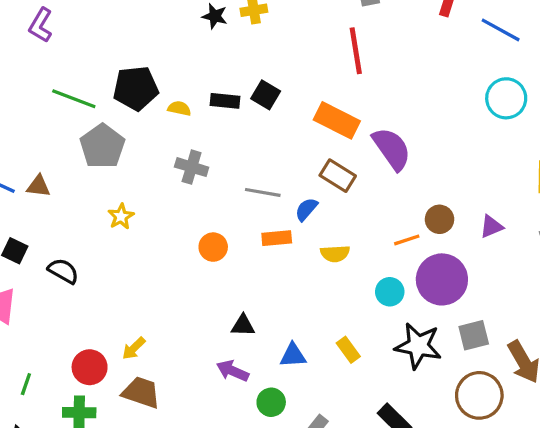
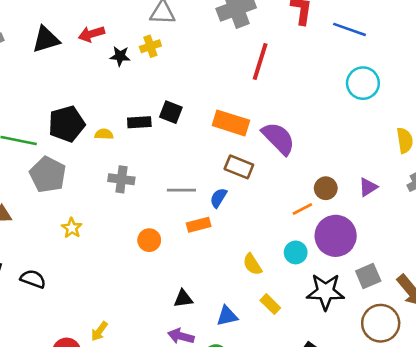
red line: (356, 51) -> (260, 61), moved, turned 36
yellow semicircle: (335, 254) -> (252, 264), moved, turned 70

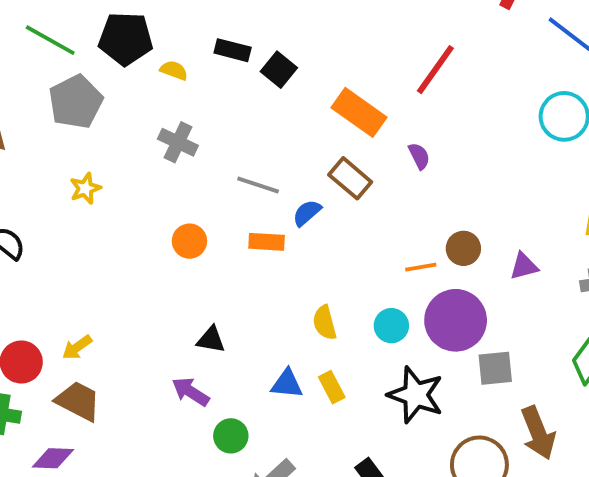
red line: (260, 61) -> (435, 70), moved
black rectangle: (139, 122) -> (233, 50), moved
purple semicircle: (278, 138) -> (419, 156), size x0.5
gray square: (368, 276) -> (495, 368), moved
blue triangle: (227, 316) -> (287, 384), moved

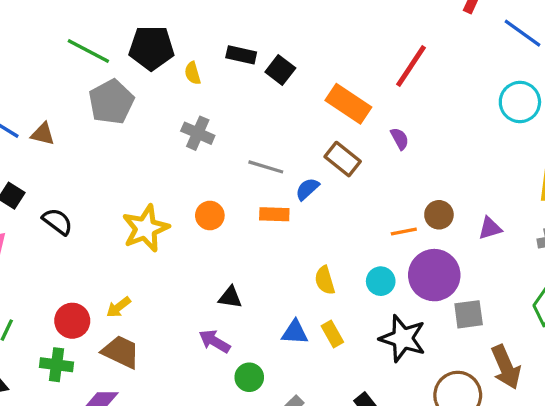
yellow semicircle: (174, 70) -> (193, 73), turned -125
yellow star: (85, 188) -> (146, 228), moved, size x1.8

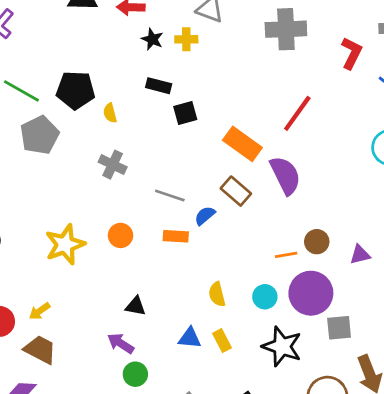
black rectangle: (241, 55) -> (159, 86), moved
black square: (280, 70) -> (185, 113), turned 35
purple semicircle: (400, 139) -> (285, 175), size x2.0
green circle: (249, 377) -> (135, 374), moved

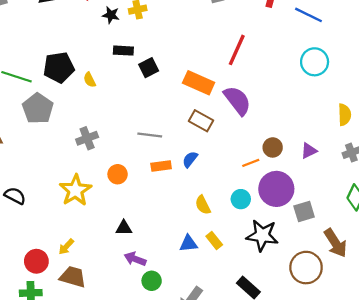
gray cross: (113, 165) -> (87, 138), moved, turned -35
blue semicircle: (205, 216) -> (190, 159), moved
black triangle: (136, 306) -> (124, 228), moved

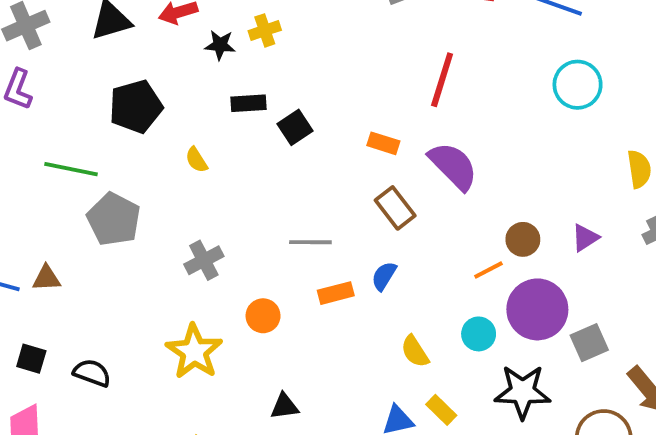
black pentagon: (59, 67) -> (136, 107), moved
orange rectangle: (199, 83) -> (383, 143), size x0.6
brown rectangle: (201, 121) -> (395, 208), turned 30

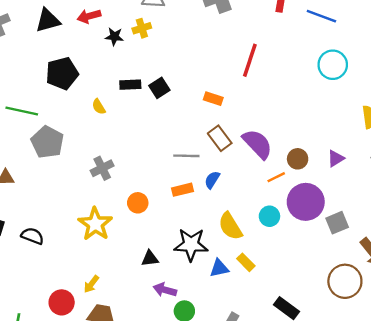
black rectangle: (248, 103) -> (130, 85), moved
purple semicircle: (453, 166) -> (257, 144), moved
gray line: (310, 242) -> (186, 156), moved
yellow semicircle: (415, 351) -> (230, 226), size x1.4
black star: (522, 392) -> (191, 245), moved

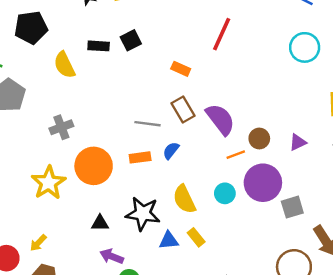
black square: (159, 88) -> (131, 40), moved
yellow semicircle: (99, 107) -> (64, 65), size x1.6
orange circle: (138, 203) -> (94, 166), size x1.8

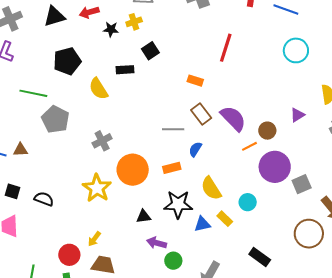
black square: (131, 40) -> (150, 51), moved
purple triangle: (298, 142) -> (297, 115), moved
orange rectangle: (140, 157) -> (172, 168), moved
cyan circle: (225, 193) -> (248, 202), moved

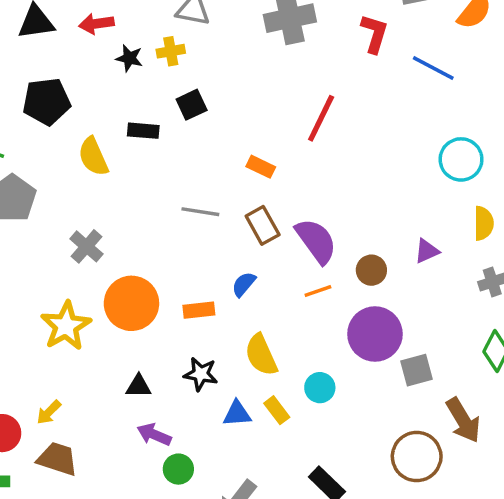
cyan circle: (296, 50) -> (461, 159), moved
gray line: (173, 129) -> (200, 212), moved
gray cross: (102, 141) -> (86, 246), turned -30
orange line: (249, 146) -> (318, 291), moved
black star: (178, 204) -> (201, 374), size x0.7

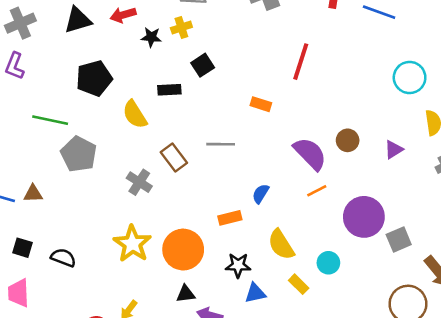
brown rectangle: (263, 225) -> (174, 157), moved
brown circle: (371, 270) -> (348, 140), moved
orange circle: (131, 303) -> (183, 250), moved
black triangle: (139, 386) -> (186, 294), moved
blue triangle: (237, 414) -> (255, 293), moved

